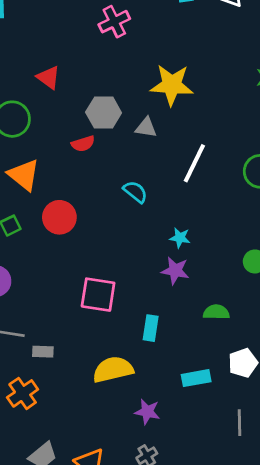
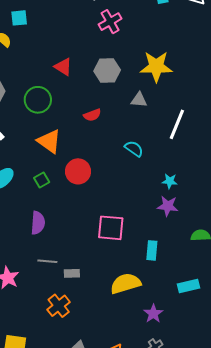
gray hexagon: (104, 112) -> (107, 71), moved
purple star: (147, 412) -> (153, 314), turned 30

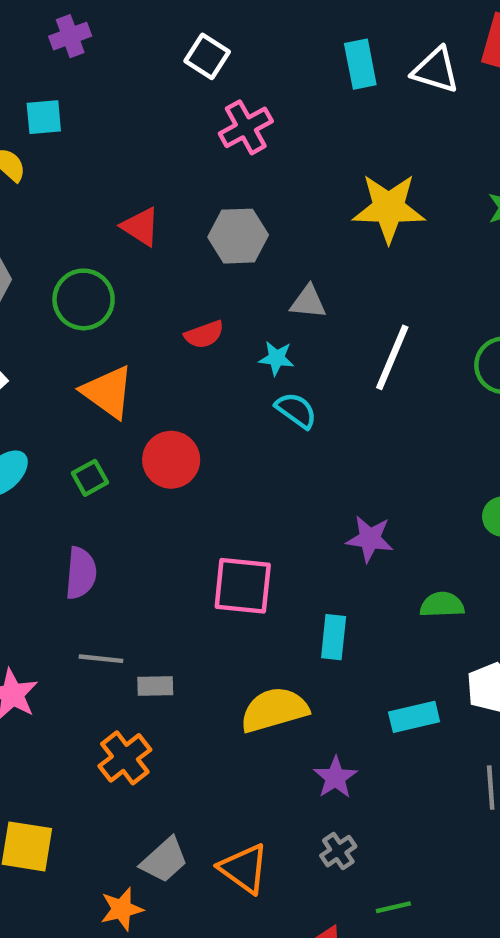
yellow star: (156, 67) -> (389, 208), moved
cyan star: (170, 181) -> (276, 358), moved

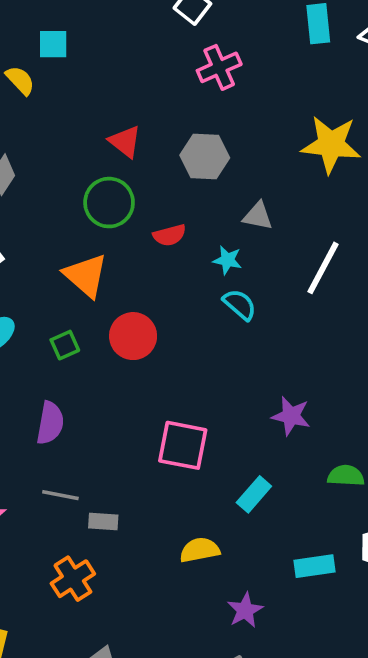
green circle: (84, 299) -> (109, 203), moved
cyan rectangle: (334, 637) -> (254, 494), turned 30
yellow semicircle: (274, 710) -> (200, 550), size x0.7

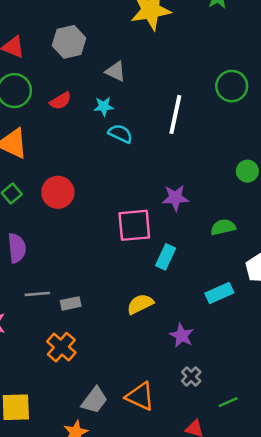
gray triangle: (258, 216) -> (115, 71), turned 30
white line: (323, 268) -> (175, 114), moved
red circle: (133, 336) -> (58, 192), moved
pink square: (183, 445) -> (134, 225), moved

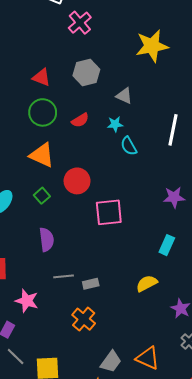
cyan semicircle: (120, 134) -> (129, 146), turned -144
red circle: (58, 192) -> (77, 181), moved
pink square: (134, 225) -> (109, 212), moved

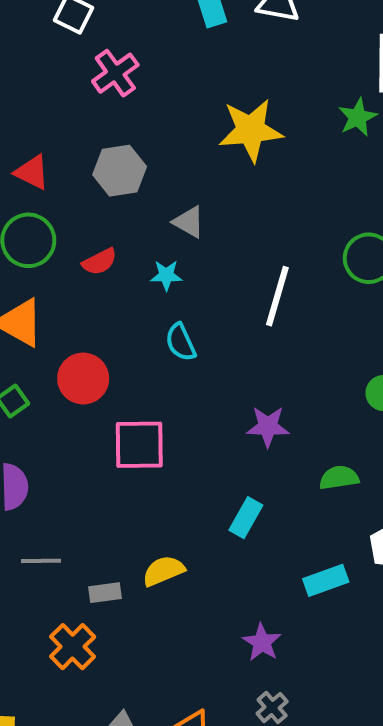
cyan semicircle: (129, 146) -> (181, 342), moved
yellow semicircle: (147, 283) -> (163, 571), moved
gray rectangle: (91, 284) -> (105, 593), moved

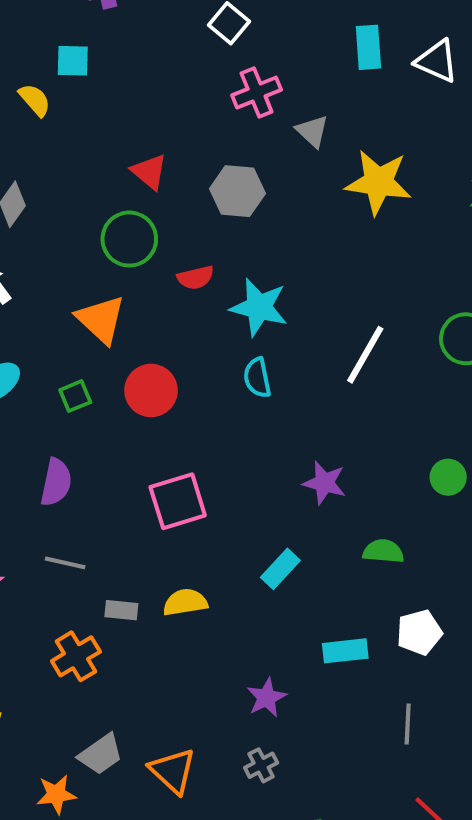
gray triangle: (189, 222) -> (312, 131), moved
cyan star: (166, 275) -> (259, 307), size x1.8
pink square: (139, 445) -> (178, 501), moved, turned -30

